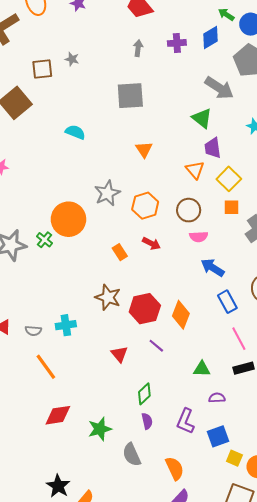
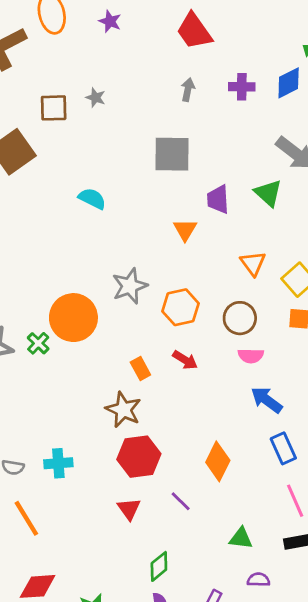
purple trapezoid: (213, 148) -> (218, 199), moved
brown star: (108, 297) -> (123, 410), moved
red hexagon: (145, 309) -> (139, 457), moved

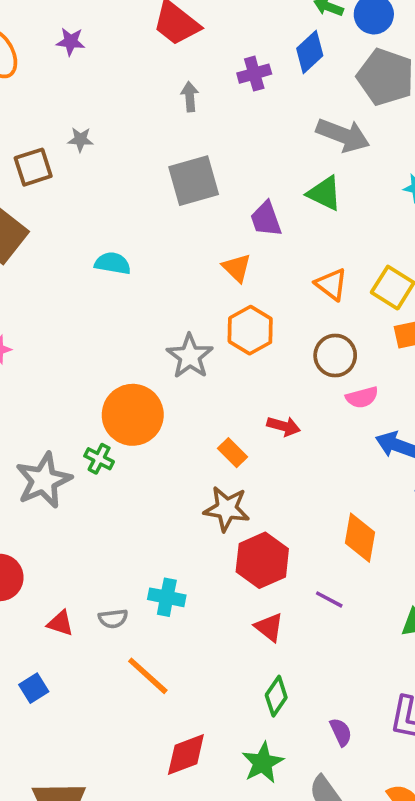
orange hexagon: (180, 307) -> (250, 330), moved
cyan cross: (58, 463) -> (167, 597), turned 32
green diamond: (159, 566) -> (276, 696), moved

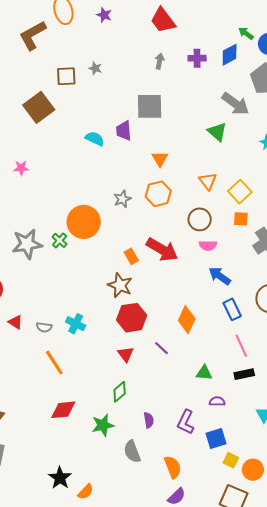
purple trapezoid: (266, 219) -> (124, 131), moved
gray star: (190, 356) -> (122, 199), size x0.7
red arrow: (284, 426) -> (162, 250), size x1.8

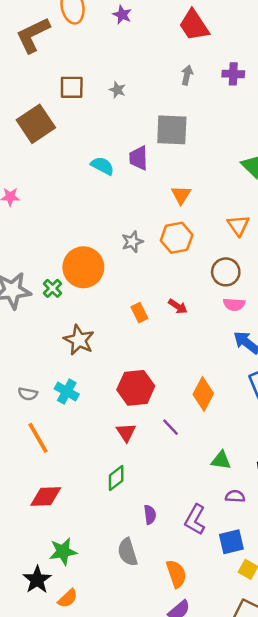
gray star: (95, 68) -> (117, 90), moved
red arrow: (162, 250) -> (178, 306), size x0.5
brown star: (120, 285) -> (79, 340), moved
green star: (103, 425) -> (63, 552), moved

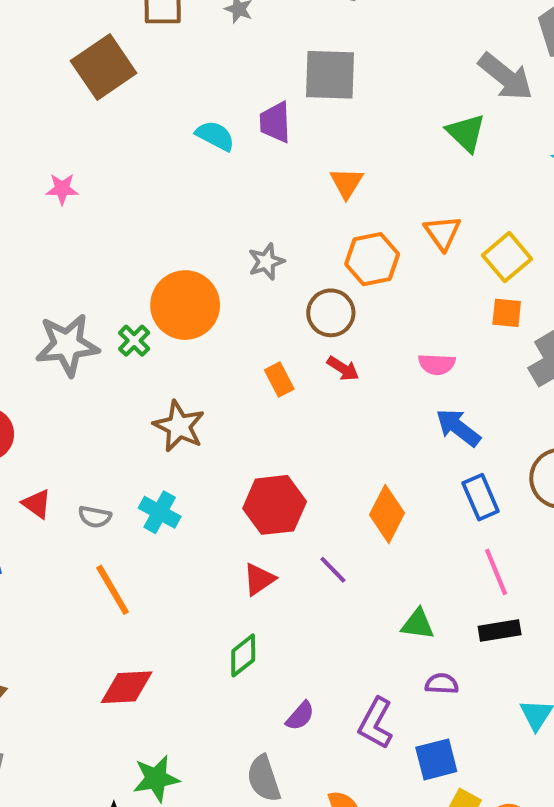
orange hexagon: (177, 238) -> (372, 259), moved
brown circle: (226, 272) -> (331, 313), moved
red triangle: (126, 432) -> (259, 579), turned 30
purple semicircle: (150, 515) -> (300, 716), turned 48

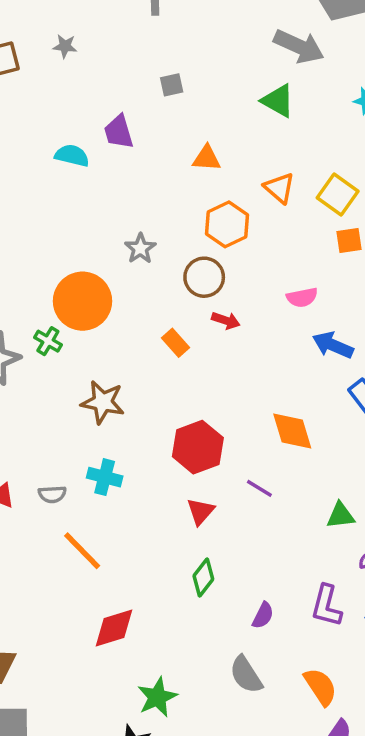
gray square: (330, 75) -> (172, 85), moved, size x0.5
orange triangle: (347, 183) -> (207, 158), moved, turned -44
orange diamond: (387, 514) -> (292, 431), turned -30

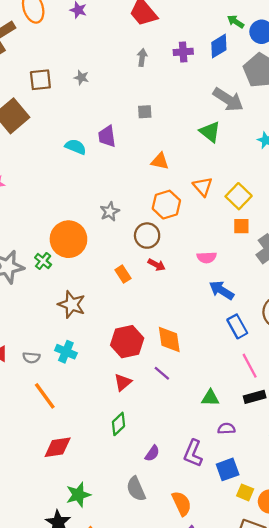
orange diamond: (292, 431) -> (169, 339), moved

